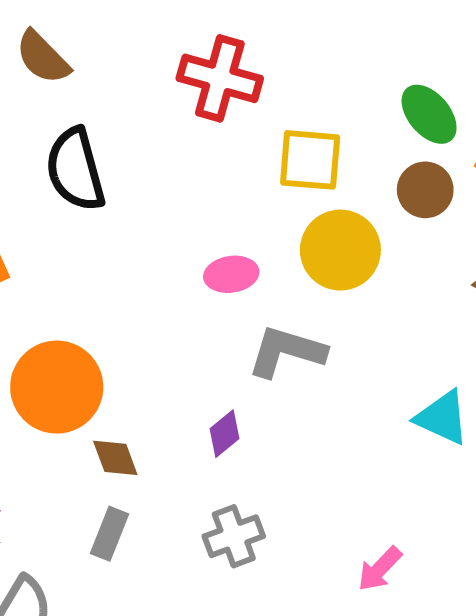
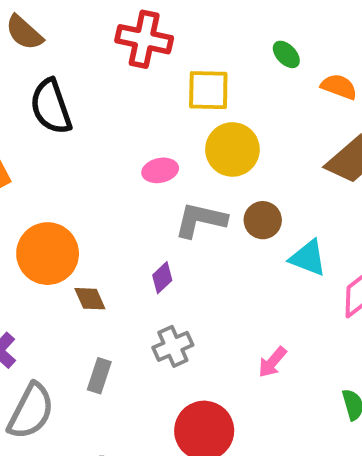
green ellipse: (429, 114) -> (286, 54), size x0.7
brown circle: (425, 190) -> (263, 220), moved
gray rectangle: (109, 534) -> (99, 376), moved

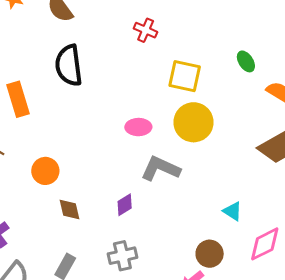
red cross: (144, 39) -> (146, 30), size x0.6
brown circle: (263, 220) -> (210, 254), moved
orange circle: (48, 254) -> (45, 171), size x0.6
cyan triangle: (308, 258) -> (232, 211), size x0.7

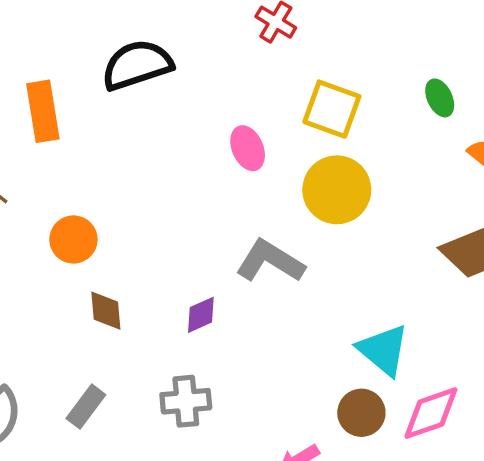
black semicircle: (69, 65) -> (137, 65), turned 72
pink ellipse: (138, 127) -> (248, 148), moved, turned 60
cyan triangle: (232, 211) -> (383, 350), size x1.6
brown circle: (210, 254) -> (361, 413), moved

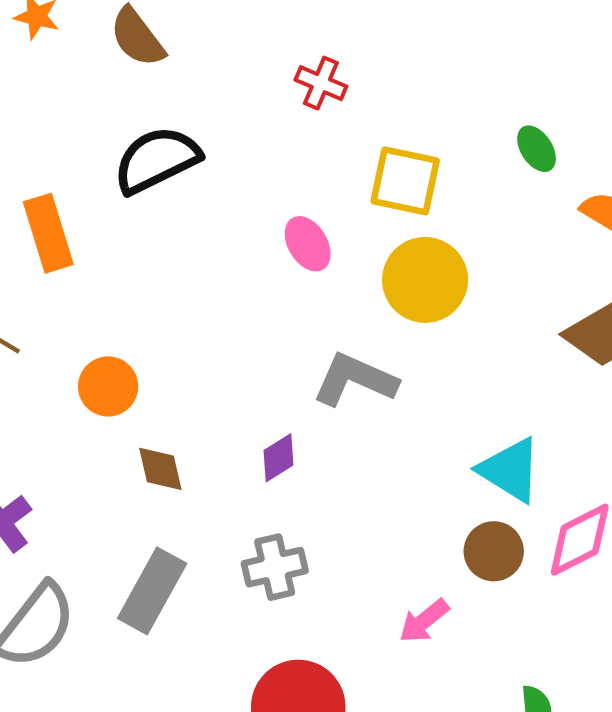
gray rectangle: (86, 407) -> (152, 591), size x1.5

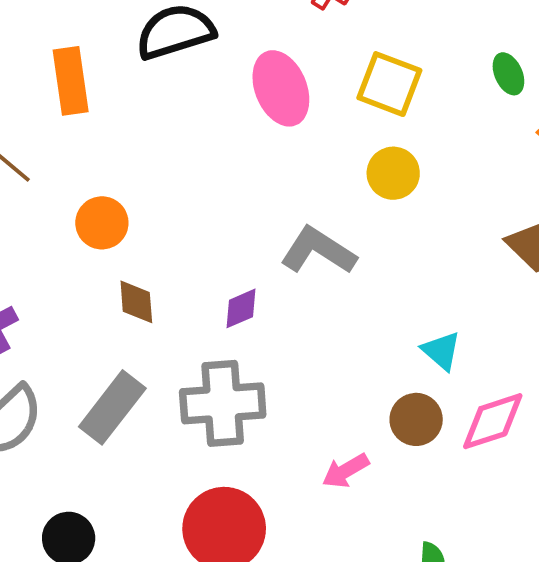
pink ellipse: (308, 244) -> (281, 88), moved, size x1.5
yellow circle: (425, 280) -> (393, 173), size x0.7
cyan triangle: (510, 470) -> (441, 351), size x0.7
gray cross: (275, 567) -> (223, 403), size x1.5

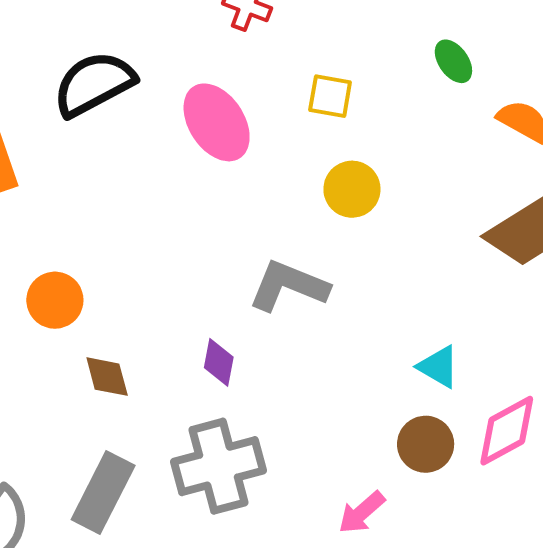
yellow square: (389, 84) -> (330, 96), size x0.7
purple diamond: (241, 308) -> (219, 362), turned -45

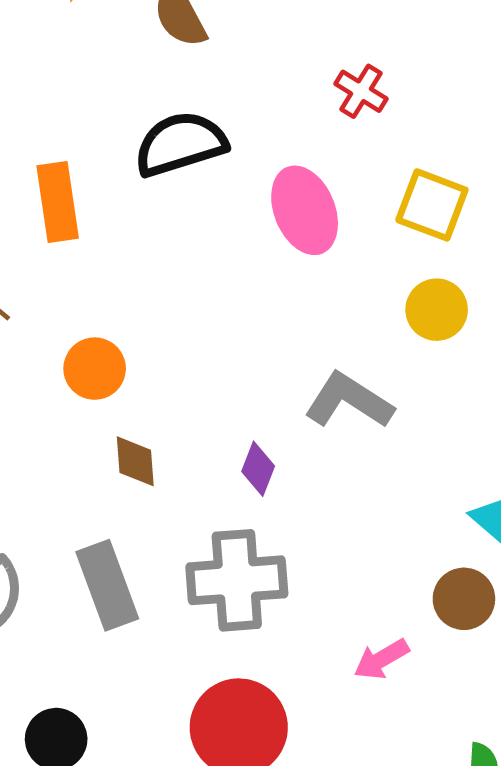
yellow square: (330, 96) -> (432, 205), size x1.4
gray rectangle: (103, 493) -> (107, 585), turned -58

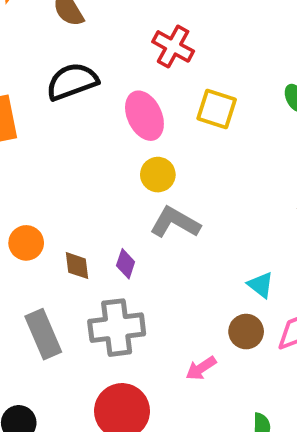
red cross: (361, 91) -> (173, 46), size x1.4
yellow circle: (437, 310) -> (158, 175), moved
orange circle: (95, 369) -> (26, 243), moved
brown diamond: (135, 461) -> (77, 266), moved

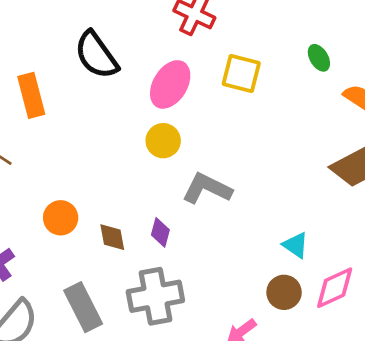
black semicircle: (72, 82) -> (96, 55), turned -102
pink ellipse: (144, 116) -> (170, 84), turned 60
yellow circle: (158, 175) -> (163, 141), moved

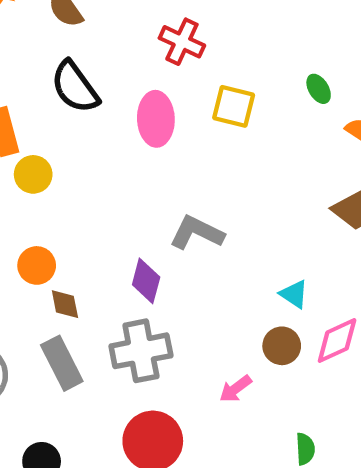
pink ellipse: (170, 84) -> (156, 119), turned -33
yellow circle: (163, 141) -> (33, 174), moved
purple diamond: (160, 232) -> (146, 281), size x1.4
brown diamond: (112, 237) -> (65, 304), moved

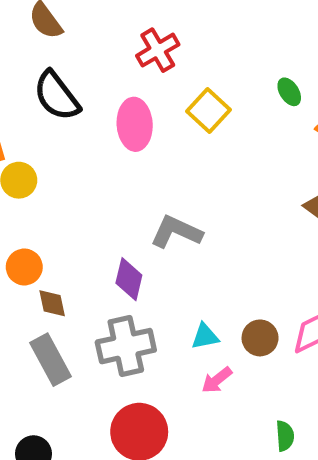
red cross: (182, 42) -> (158, 50), turned 36
yellow square: (234, 106) -> (209, 111), turned 30
cyan triangle: (294, 294) -> (205, 336), moved, turned -44

